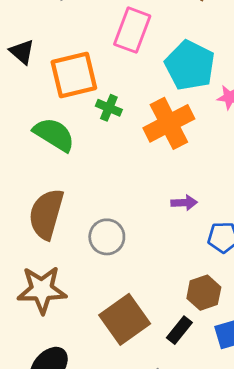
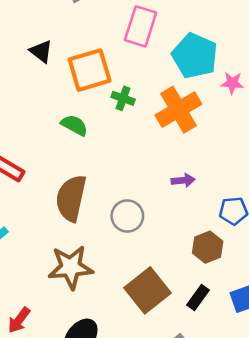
green semicircle: (54, 134) -> (74, 125), size x0.7
purple arrow: (184, 203) -> (183, 180), moved
brown hexagon: (204, 293) -> (208, 247), moved

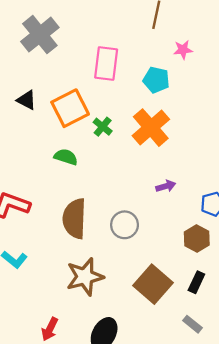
cyan pentagon: (195, 56) -> (156, 80), size x0.7
pink star: (232, 83) -> (183, 50), moved
green cross: (123, 98) -> (103, 127), turned 30

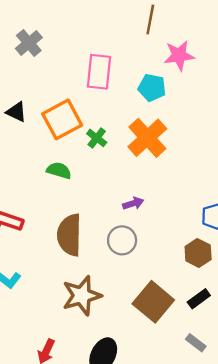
gray cross: (40, 35) -> (29, 43), size x0.7
pink star: (183, 50) -> (179, 55), size x1.5
purple arrow: (166, 186) -> (133, 203), moved
black rectangle: (196, 282) -> (199, 299), turned 30

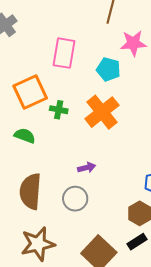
green cross: (97, 138) -> (59, 110), turned -30
black rectangle: (199, 299) -> (137, 242), moved

